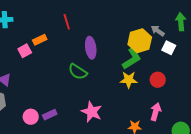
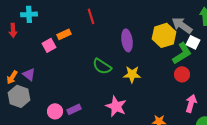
gray arrow: (158, 31) -> (182, 25), size x1.5
purple ellipse: (91, 48) -> (127, 40), moved
green L-shape: (132, 59) -> (182, 53), moved
yellow star: (129, 80) -> (132, 74), moved
pink arrow: (156, 112) -> (191, 103), moved

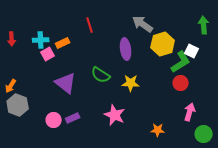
cyan cross: (29, 14) -> (41, 40), moved
gray arrow: (182, 25) -> (143, 24), moved
purple triangle: (29, 74) -> (66, 83), moved, size x1.6

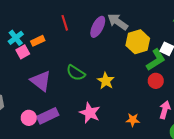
cyan cross: (41, 40) -> (16, 38), turned -35
purple ellipse: (126, 49) -> (98, 27), moved, turned 35
yellow star: (131, 83) -> (106, 81), turned 30
purple rectangle: (73, 118) -> (48, 116), size x1.5
orange star: (158, 130) -> (133, 120), moved

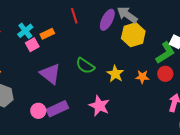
yellow hexagon: (138, 42) -> (133, 35), moved
orange star: (133, 120) -> (142, 77), moved

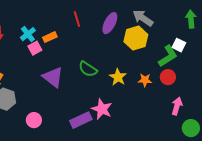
gray arrow: (127, 15) -> (143, 18), moved
purple rectangle: (57, 109) -> (81, 120), moved
pink circle: (38, 111) -> (34, 120), moved

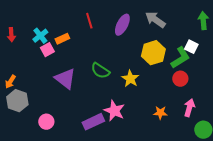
yellow hexagon: (136, 38) -> (153, 53), moved
orange star: (145, 80) -> (160, 113), moved

